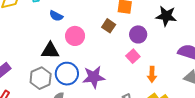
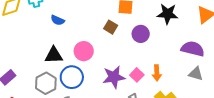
pink circle: (75, 36) -> (84, 51), moved
pink square: (133, 56) -> (137, 75), moved
purple star: (94, 77) -> (114, 77), moved

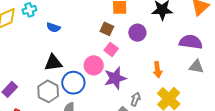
pink circle: (84, 51) -> (94, 65), moved
pink square: (137, 75) -> (111, 49), moved

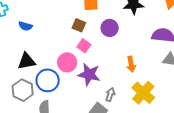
purple star: (115, 78) -> (89, 74), turned 30

